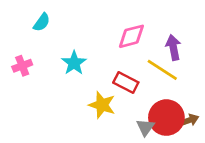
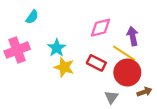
pink cross: (22, 66) -> (17, 50), size x1.6
yellow star: (102, 105) -> (64, 67), moved
red circle: (166, 118) -> (127, 73), moved

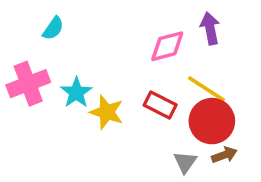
purple arrow: (133, 36) -> (210, 28), moved
cyan star: (57, 48) -> (76, 93), moved
brown arrow: (144, 92) -> (224, 155), moved

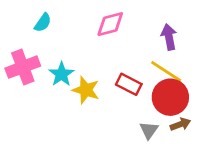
purple arrow: (210, 28) -> (169, 37), moved
pink diamond: (167, 46) -> (110, 24), moved

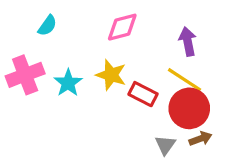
yellow star: (86, 90) -> (111, 75), moved

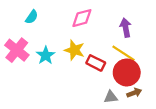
pink cross: (25, 75) -> (17, 50), turned -30
gray triangle: (165, 145) -> (111, 97), turned 48

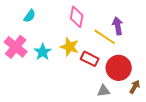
pink diamond: (82, 18) -> (77, 17), turned -65
yellow line: (123, 53) -> (105, 37), moved
brown arrow: (134, 93) -> (135, 87), moved, turned -40

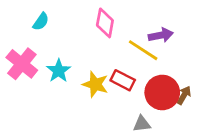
purple arrow: (118, 26) -> (161, 35), turned 90
yellow star: (70, 47) -> (95, 84), moved
brown arrow: (135, 87) -> (184, 95), moved

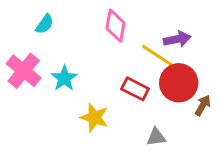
yellow star: (95, 84) -> (94, 117), moved
red circle: (162, 92) -> (179, 83), moved

